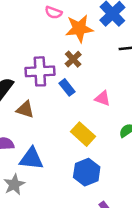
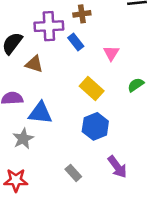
brown cross: (73, 59) -> (82, 14), turned 35
pink triangle: (103, 98) -> (111, 53), turned 42

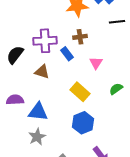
brown cross: (82, 14) -> (80, 37), moved
brown triangle: (34, 64) -> (42, 72), moved
gray star: (23, 139) -> (37, 137), moved

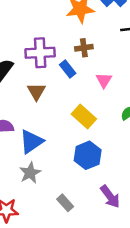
brown triangle: (42, 72) -> (36, 92), turned 42
blue triangle: (38, 112) -> (31, 142), turned -40

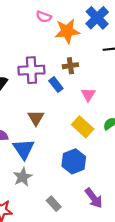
brown triangle: (36, 92) -> (36, 118), moved
yellow rectangle: (84, 117) -> (83, 127), moved
blue triangle: (31, 142) -> (24, 149), turned -30

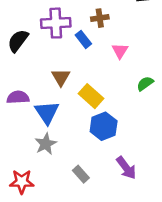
yellow rectangle: (83, 127) -> (91, 96), moved

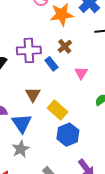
brown cross: (100, 18) -> (65, 46), turned -32

